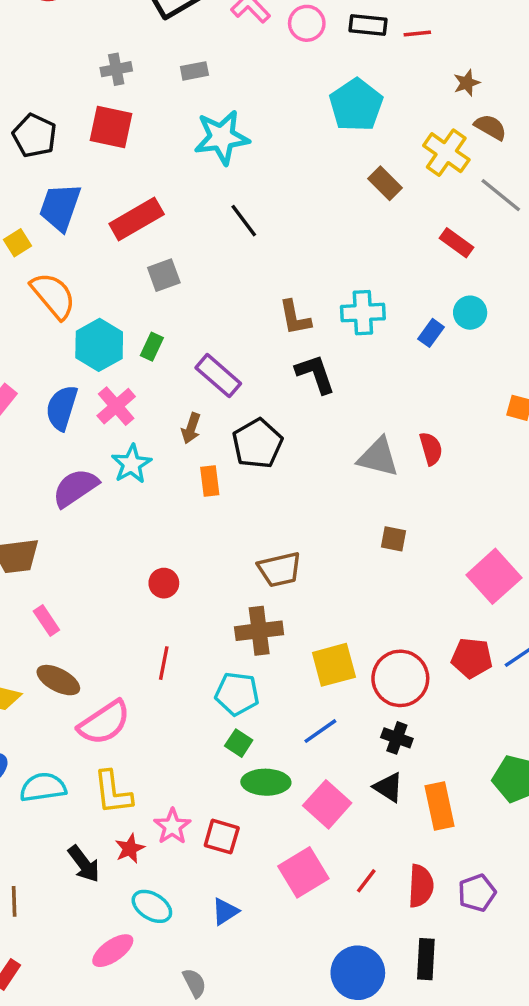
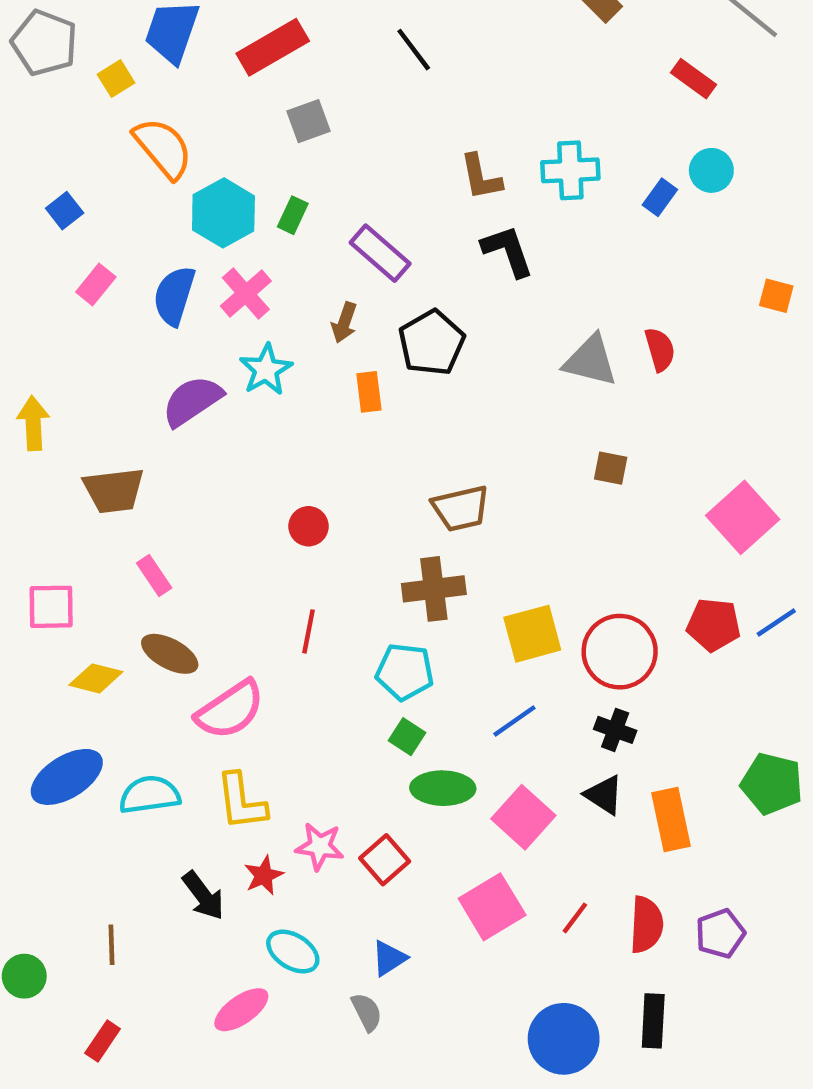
pink star: (172, 826) -> (320, 846), turned -30
red square: (222, 837) -> (385, 860), turned 33
gray semicircle: (194, 983) -> (367, 1012), moved

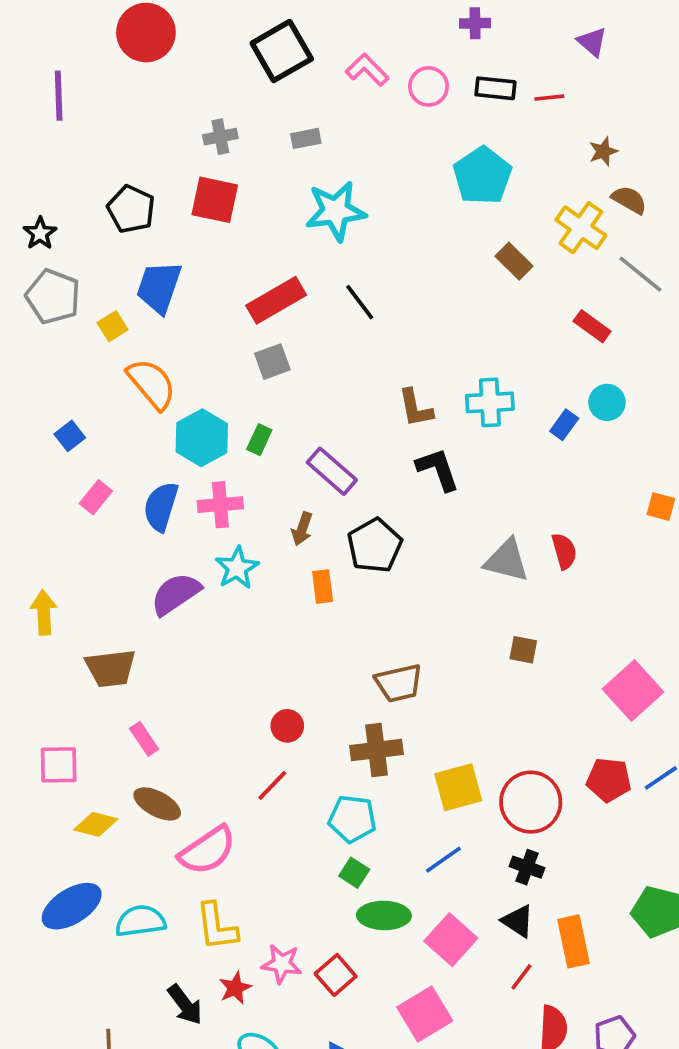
red rectangle: (273, 47) -> (276, 300), moved
pink cross: (246, 293) -> (220, 505), turned 36
red circle: (308, 526) -> (287, 726), moved
red line: (308, 631) -> (272, 785), turned 33
red line: (575, 918) -> (521, 977), moved

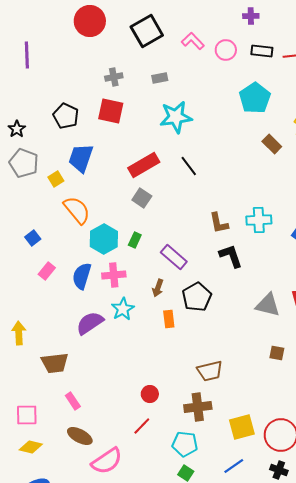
red circle: (146, 33) -> (90, 21), moved
gray square: (272, 362) -> (142, 198), turned -36
yellow diamond: (96, 824) -> (31, 447), moved

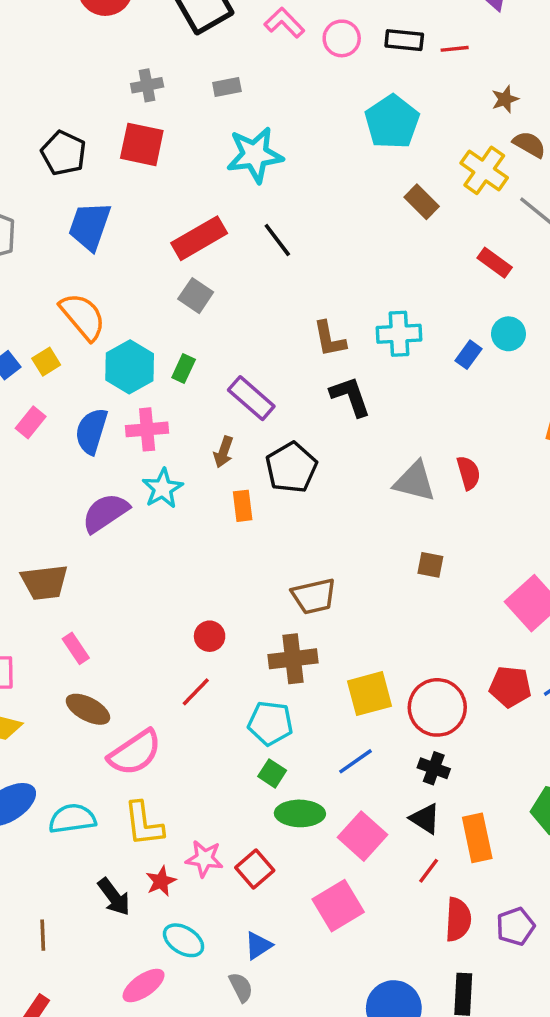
yellow square: (56, 179) -> (46, 362), moved

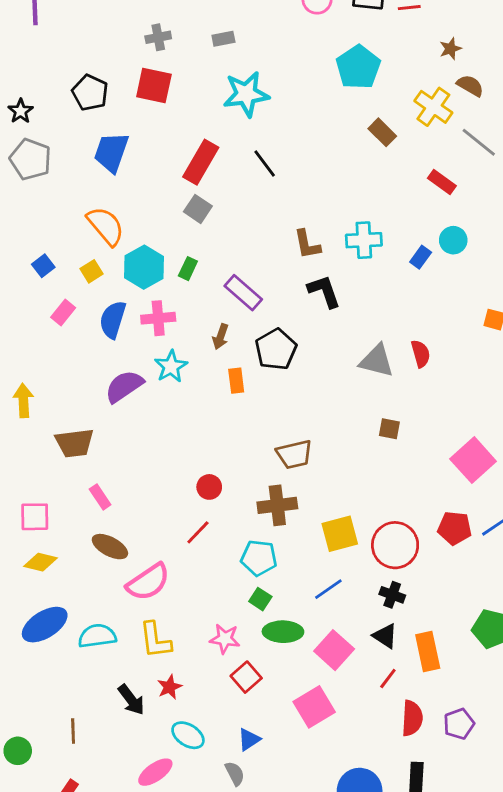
red rectangle: (199, 238) -> (201, 162), turned -30
yellow square: (46, 362) -> (91, 271), moved
pink star: (204, 859) -> (225, 639), moved

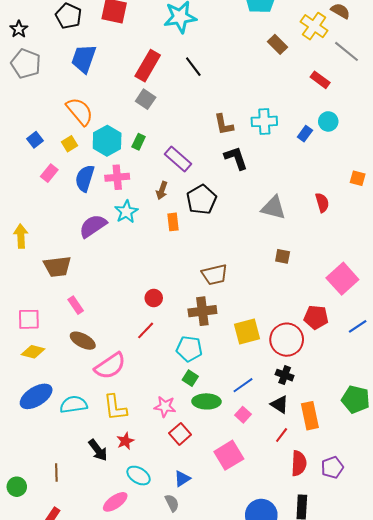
red semicircle: (421, 354) -> (322, 203), moved
red pentagon: (455, 528) -> (316, 317), moved
blue line: (328, 589) -> (243, 385), moved
pink square: (334, 650) -> (243, 415), size x0.6

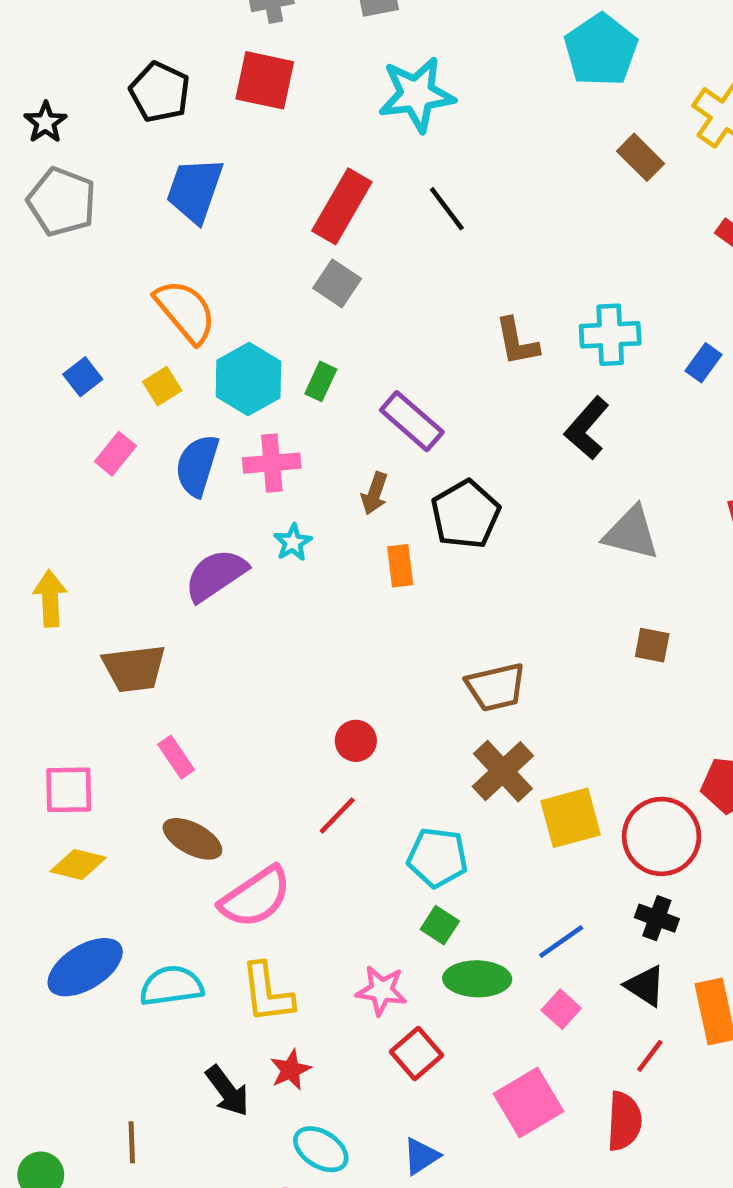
black L-shape: (236, 158) -> (587, 428), moved, turned -120
cyan star: (126, 212) -> (293, 542), size x0.7
brown cross: (202, 311) -> (503, 771), moved, turned -36
red semicircle: (299, 463) -> (624, 1121), moved

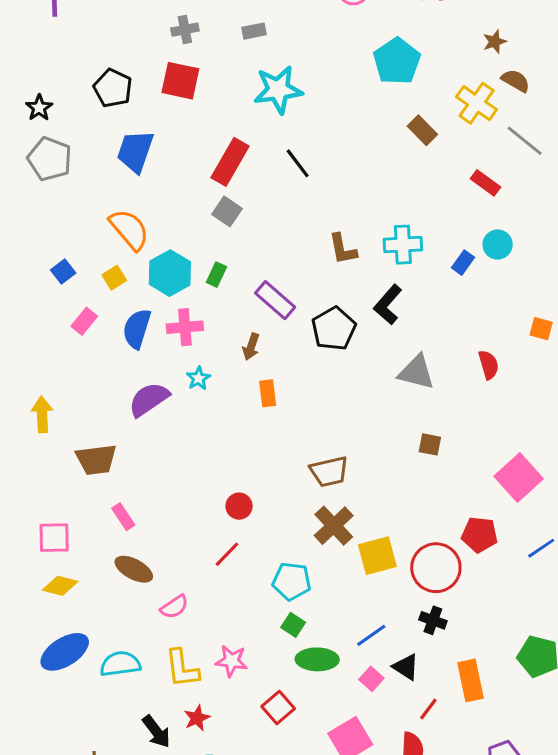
black pentagon: (465, 514) -> (334, 329), moved
pink semicircle: (255, 897) -> (174, 607), size x0.6
black triangle: (645, 986) -> (406, 667), moved
pink star: (381, 990) -> (231, 661), moved

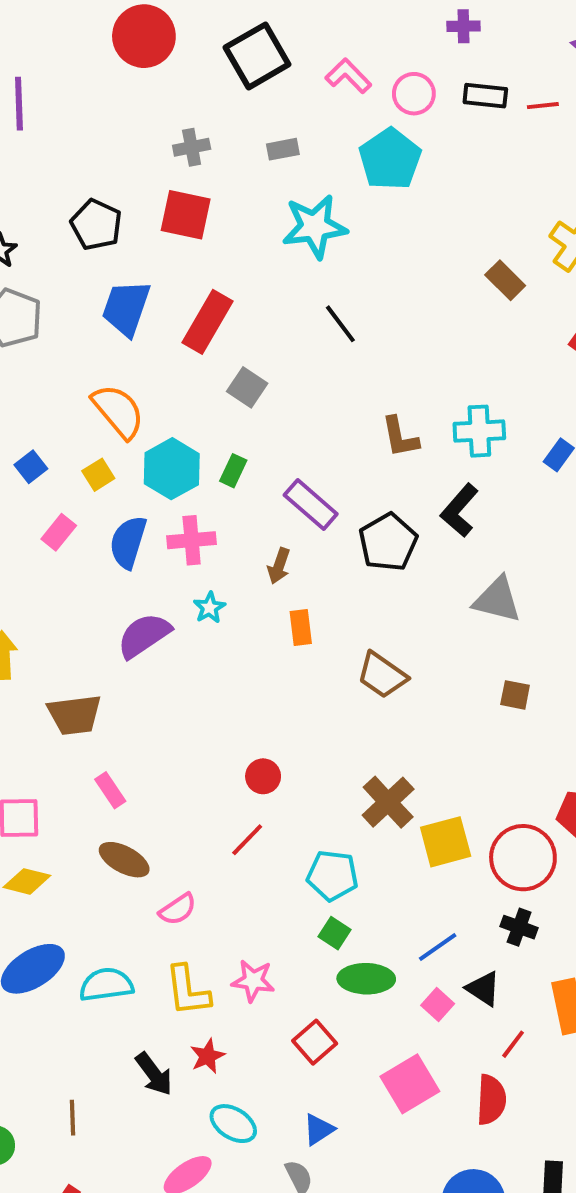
cyan pentagon: (397, 61) -> (390, 159), moved
red rectangle: (230, 162) -> (207, 322), moved
brown trapezoid: (329, 471) -> (382, 675), moved, turned 48

